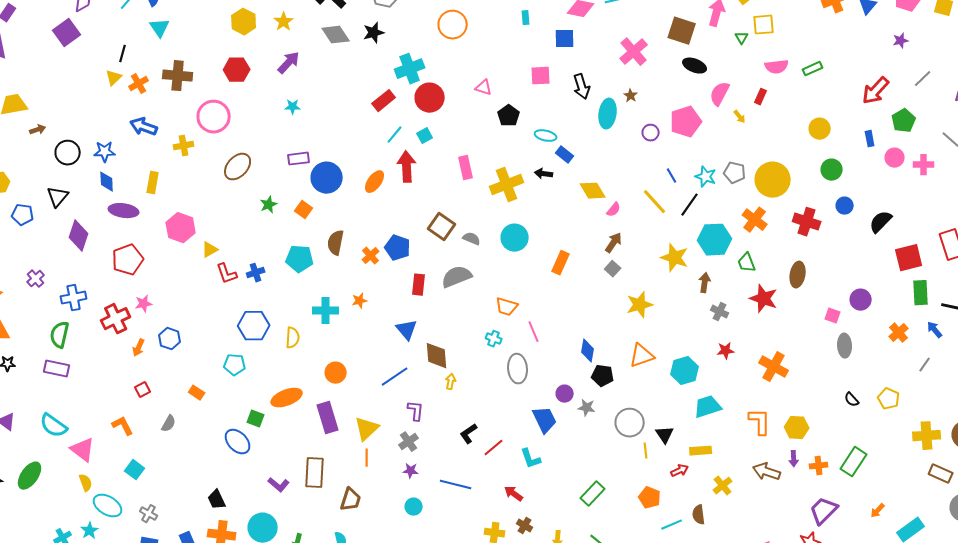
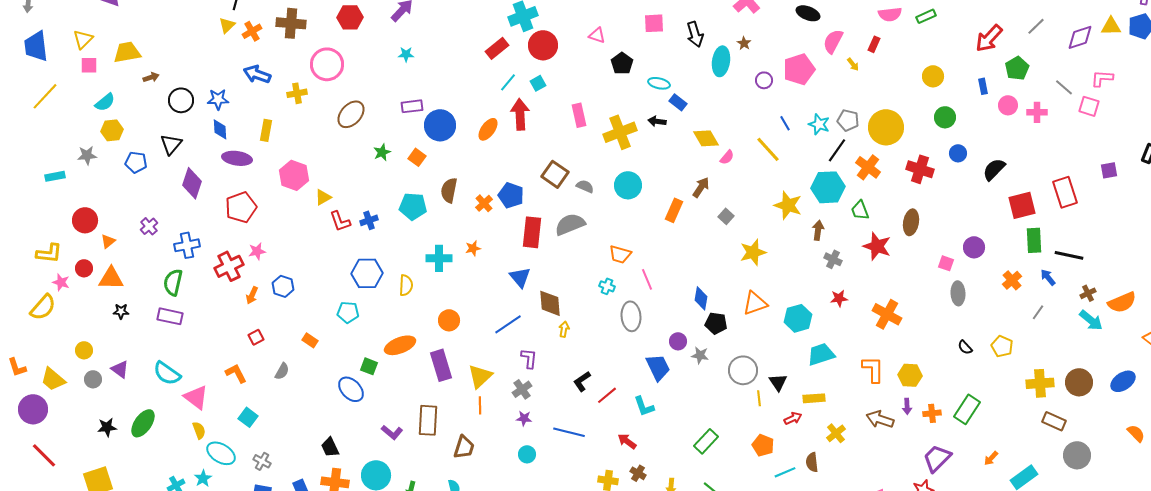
black line: (690, 205) -> (837, 150), moved
brown arrow: (614, 243) -> (701, 187), moved
red rectangle: (419, 285) -> (532, 232), size x1.4

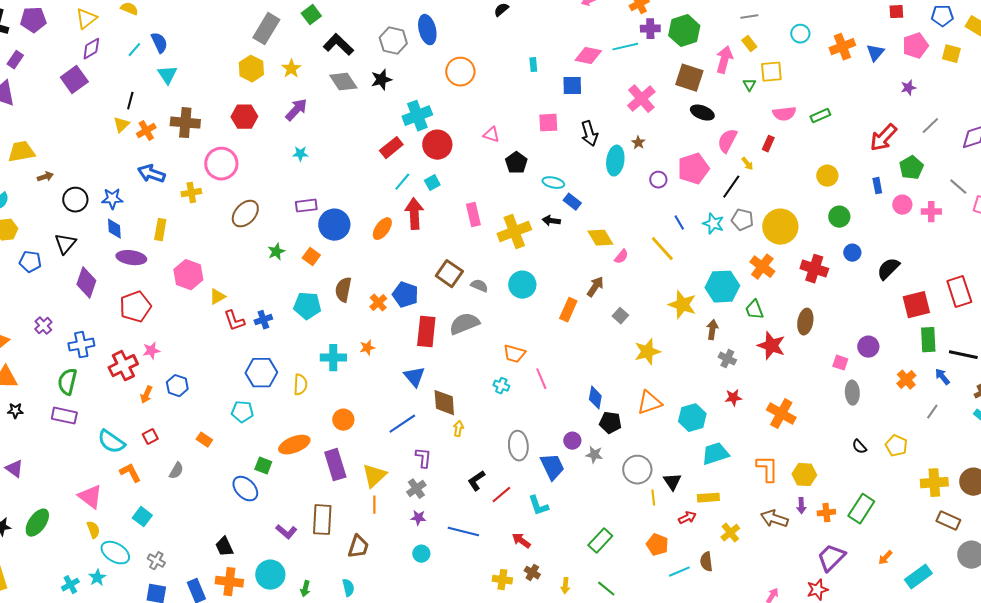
black line: (837, 150) -> (731, 187), moved
gray ellipse: (631, 316) -> (518, 446), moved
cyan semicircle: (167, 373) -> (111, 442), moved

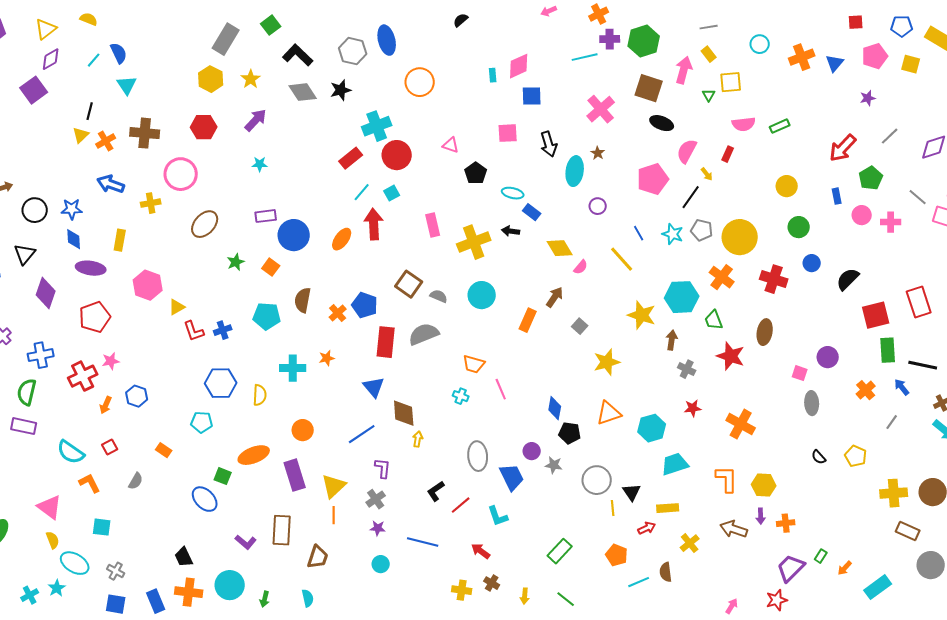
pink diamond: (588, 56) -> (519, 66), moved, turned -36
purple circle: (658, 180) -> (598, 206), moved
green rectangle: (861, 509) -> (821, 556), moved, size x0.5
cyan square: (142, 517) -> (102, 527), turned -30

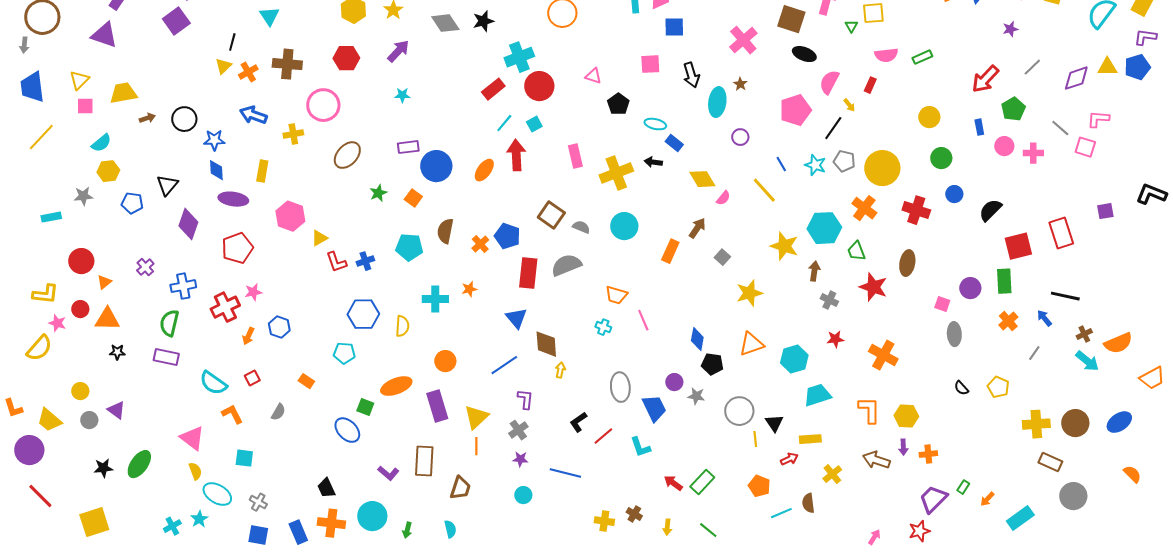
black circle: (35, 210) -> (184, 119), moved
green rectangle: (888, 350) -> (1004, 281), moved
red arrow: (481, 551) -> (673, 483), moved

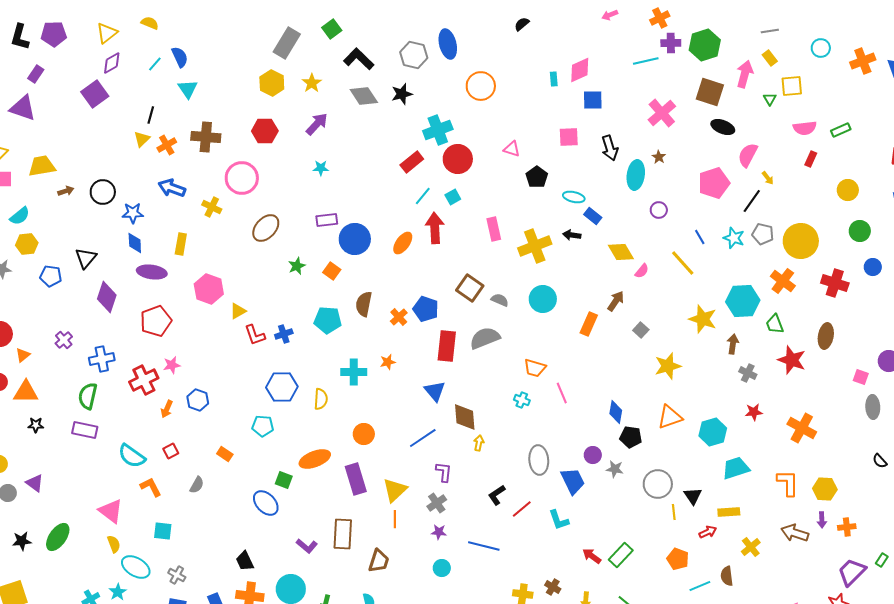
red rectangle: (870, 85) -> (811, 159), moved
yellow cross: (293, 134) -> (212, 207), turned 36

